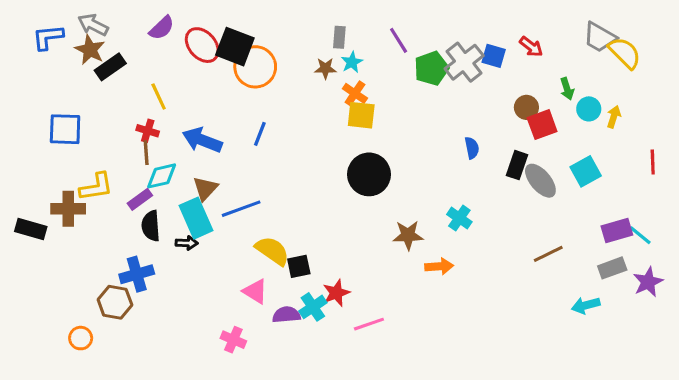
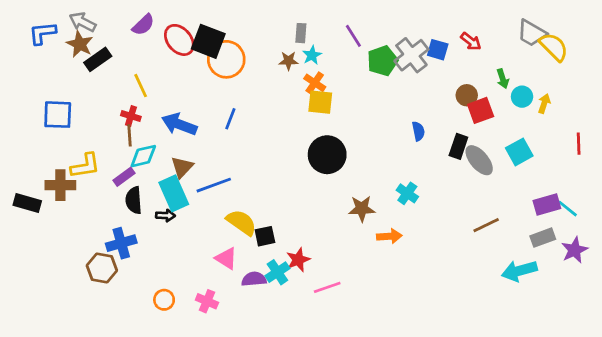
cyan arrow: (586, 305) -> (519, 271), size x1.4
orange circle: (81, 338) -> (164, 300), moved

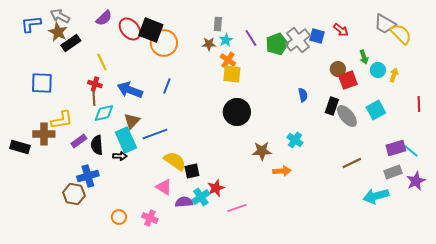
purple line: (353, 36) -> (251, 38), moved
purple rectangle: (124, 177) -> (79, 141), moved

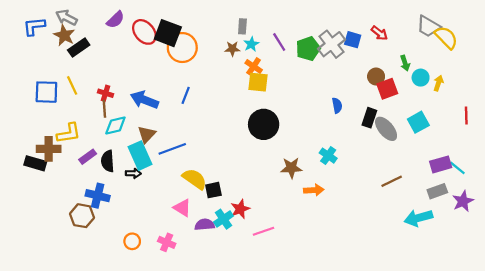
yellow line: (102, 62) -> (72, 85), moved
black rectangle: (20, 147) -> (35, 163), moved
blue cross: (88, 176) -> (98, 196), turned 30

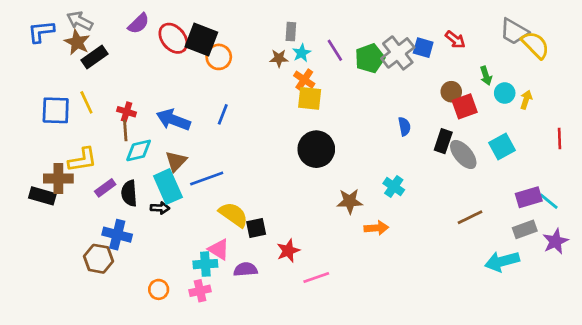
orange circle: (182, 48) -> (219, 57), size x0.7
cyan cross: (223, 219) -> (205, 264), moved, turned 30
pink cross: (167, 242) -> (200, 291), turned -36

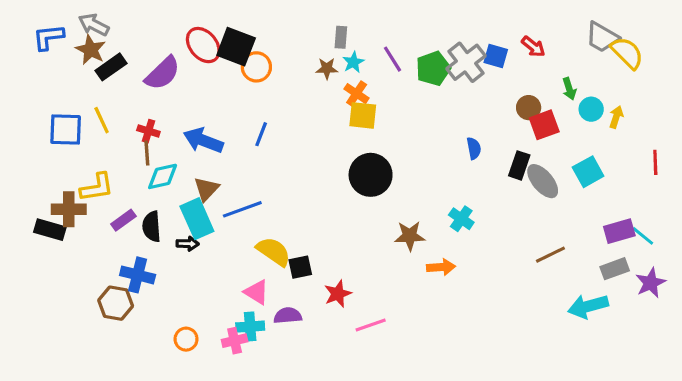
purple semicircle: (139, 24) -> (163, 73), moved, size x1.4
cyan cross: (205, 264) -> (250, 327), moved

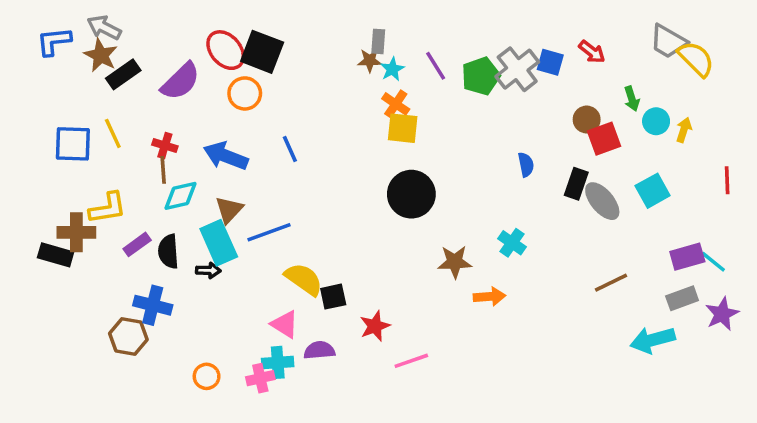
orange circle: (256, 67) -> (245, 93), moved
brown star: (327, 68) -> (370, 61), moved
blue line: (261, 134) -> (290, 149), turned -45

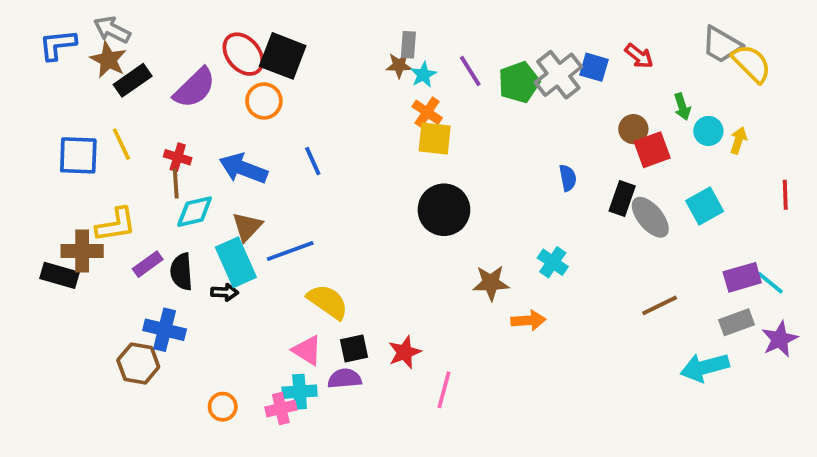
black square: (333, 297) -> (354, 349), moved
pink line: (411, 361) -> (444, 390), turned -56

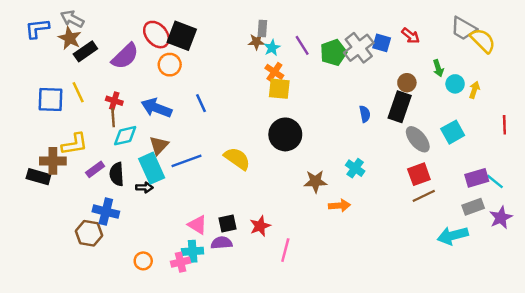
red square: (652, 150) -> (419, 174), moved
black rectangle: (622, 198) -> (400, 107), moved, size x1.4
yellow semicircle: (328, 302) -> (237, 159), moved

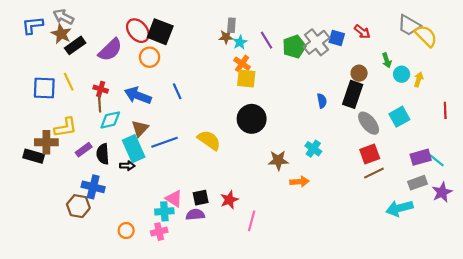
cyan cross: (193, 251) -> (164, 211), moved

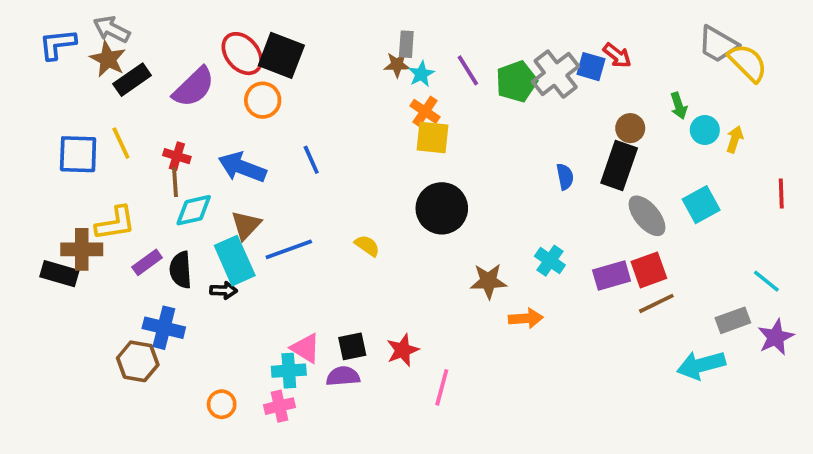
red arrow: (362, 32) -> (617, 55), moved
yellow semicircle: (209, 140) -> (367, 246), size x0.6
purple rectangle: (421, 157) -> (612, 276), moved

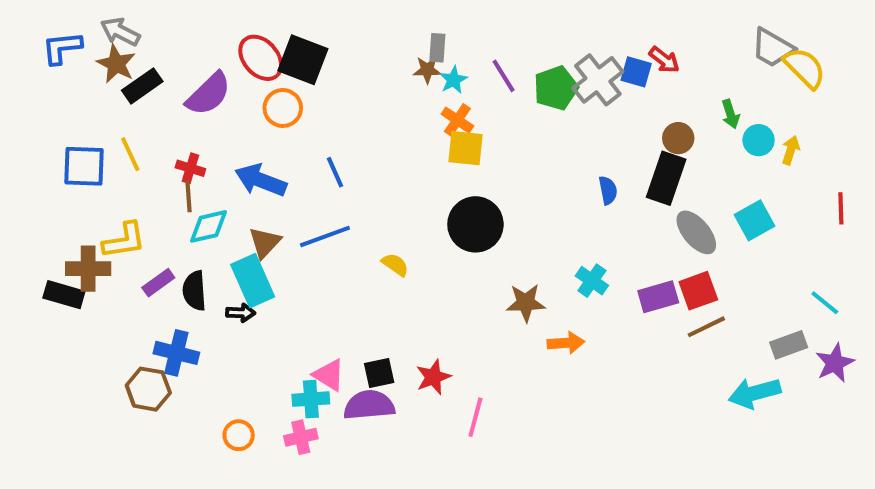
blue line: (289, 249) -> (325, 236), moved
purple semicircle: (343, 376) -> (369, 405), size x1.4

